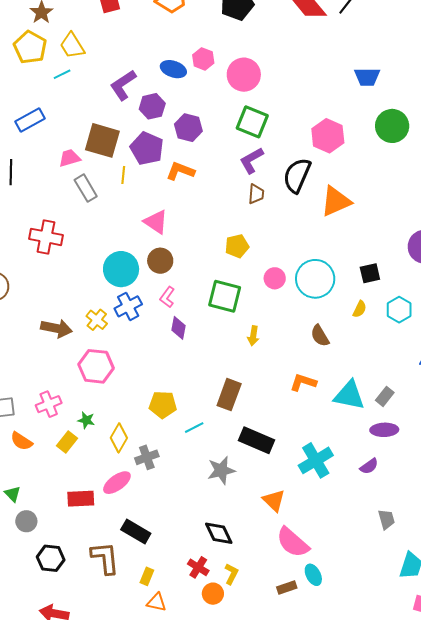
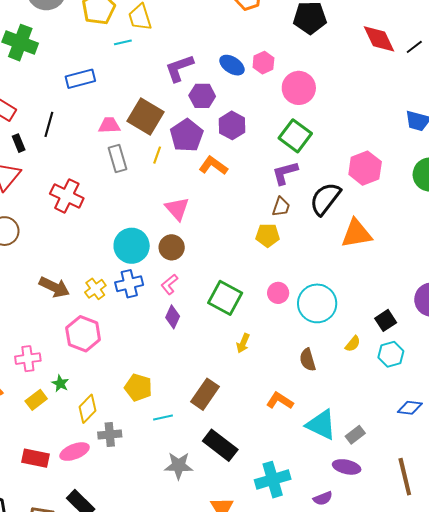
yellow pentagon: (237, 246) -> (268, 235), moved
black square: (370, 273) -> (386, 320), moved, turned -35

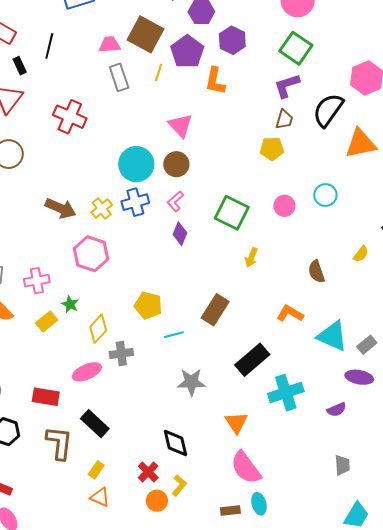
orange L-shape: (213, 166) -> (215, 81), turned -112
cyan circle: (317, 303) -> (325, 195), moved, size x0.6
black rectangle: (220, 445) -> (252, 360), moved, turned -76
red rectangle: (36, 458) -> (46, 397), moved

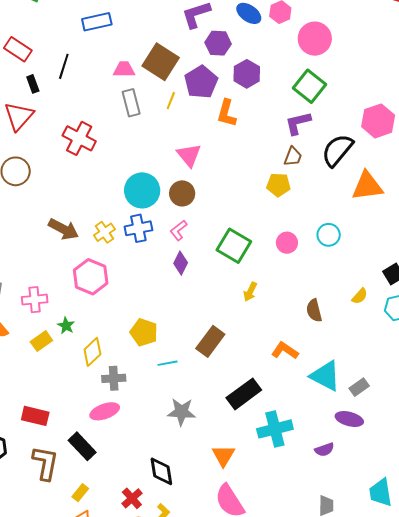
pink ellipse: (87, 372) -> (105, 411), moved

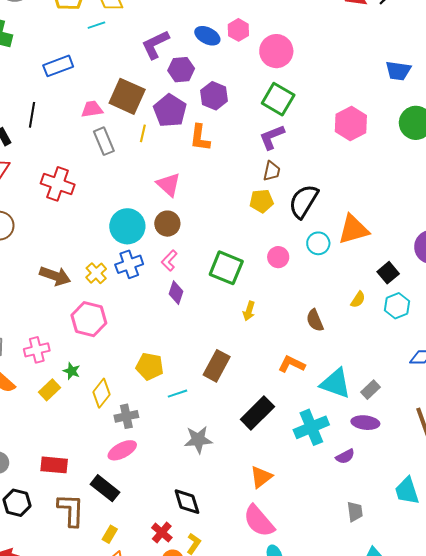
black semicircle: (337, 150) -> (304, 201), moved
orange triangle: (367, 186) -> (353, 230), moved
cyan cross: (275, 429) -> (311, 427), moved
orange triangle: (223, 456) -> (261, 477), moved, turned 30

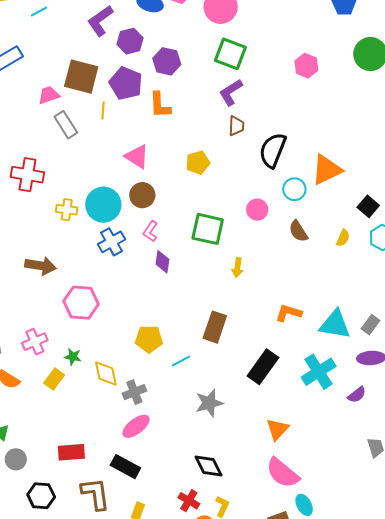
pink hexagon: (351, 123) -> (306, 66), size x0.7
yellow pentagon: (262, 201) -> (198, 163), moved
yellow cross: (96, 273) -> (67, 210), moved, turned -30
brown semicircle: (315, 320) -> (298, 231), moved
yellow diamond: (102, 393) -> (106, 373), turned -40

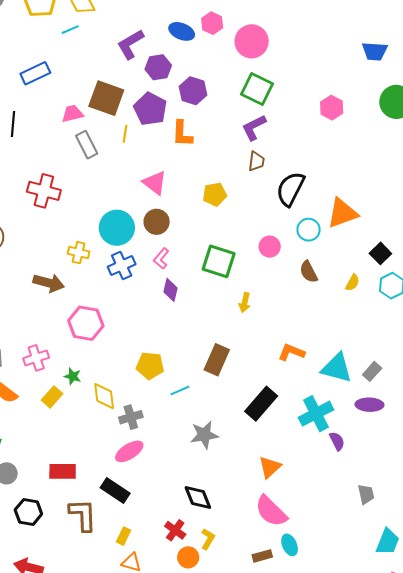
yellow cross: (67, 210) -> (79, 253), moved
purple semicircle: (357, 395) -> (337, 441), moved, turned -84

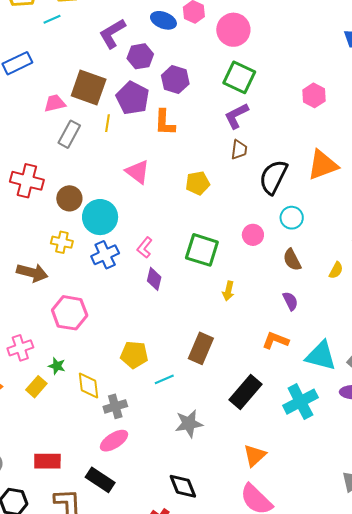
gray rectangle: (87, 145) -> (69, 134), turned 56
orange triangle: (342, 213) -> (323, 165), moved
brown circle: (157, 222) -> (69, 198), moved
purple semicircle: (337, 441) -> (290, 301), moved

